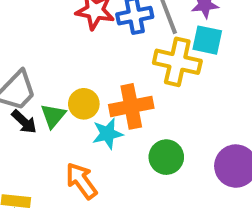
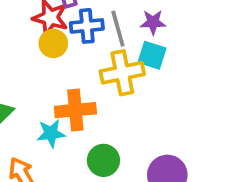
yellow cross: (177, 62) -> (122, 73), turned -30
yellow circle: (84, 104) -> (53, 43), moved

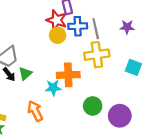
purple star: (153, 22) -> (127, 27), moved
cyan square: (152, 55) -> (133, 67), moved
green circle: (103, 160) -> (93, 106), moved

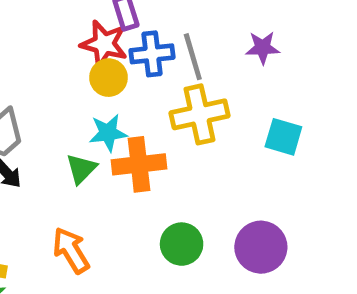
green triangle: (25, 74) -> (81, 169), moved
cyan star: (53, 88) -> (108, 133), moved
green circle: (93, 106) -> (182, 244), moved

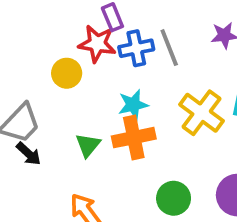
yellow circle: (109, 78) -> (67, 73), moved
yellow cross: (200, 114) -> (202, 113), moved, turned -36
cyan star: (108, 133) -> (133, 105), moved

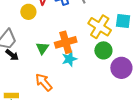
cyan star: (133, 105) -> (69, 59), moved
green circle: (174, 198) -> (103, 50), moved

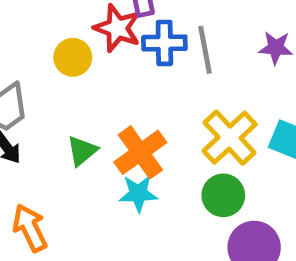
orange cross: (66, 42) -> (140, 152), turned -35
orange arrow: (44, 82) -> (30, 228), moved

